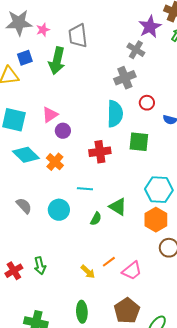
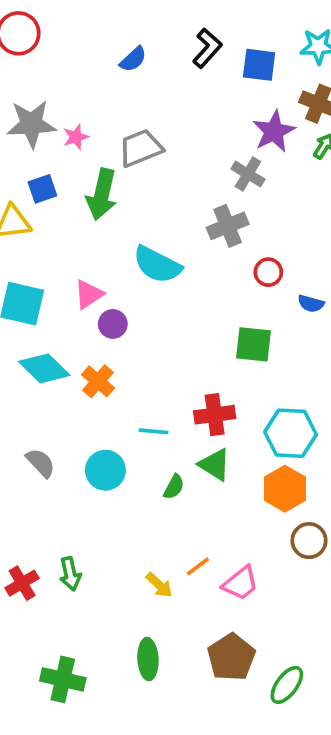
gray trapezoid: (78, 36) -> (141, 148), turned 75
cyan semicircle: (115, 114) -> (157, 265), moved, turned 116
red cross: (100, 152) -> (215, 415), moved

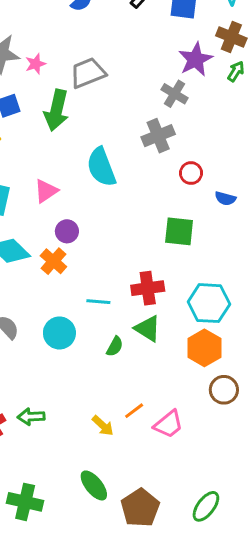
cyan semicircle: (157, 265) -> (101, 167), turned 42
purple circle: (113, 324) -> (67, 231), moved
green arrow: (70, 574) -> (31, 417), turned 100
brown pentagon: (231, 657) -> (140, 508), moved
green ellipse: (148, 659) -> (94, 485), turned -36

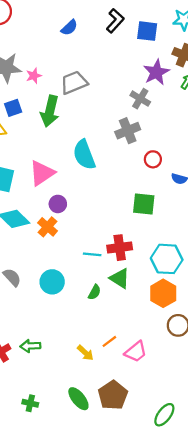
pink triangle: (46, 191) -> (42, 173), size x1.4
cyan line: (98, 302) -> (92, 254), moved
green cross: (25, 502) -> (30, 403), moved, size x0.6
brown pentagon: (140, 508) -> (113, 395), moved

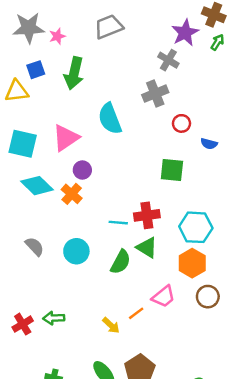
gray trapezoid: (74, 83) -> (109, 27), moved
green semicircle: (94, 292) -> (121, 262), size x1.5
pink trapezoid: (136, 352) -> (164, 297), moved

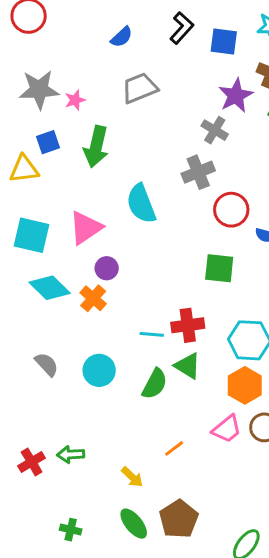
red circle: (181, 123) -> (231, 210), size x1.5
pink trapezoid: (164, 297) -> (227, 429), moved
yellow arrow: (111, 325) -> (132, 477), moved

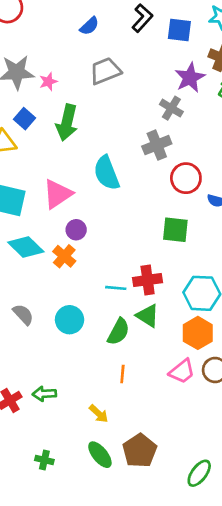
blue square: (48, 142) -> (25, 119), turned -30
orange line: (174, 448) -> (122, 374), moved, turned -48

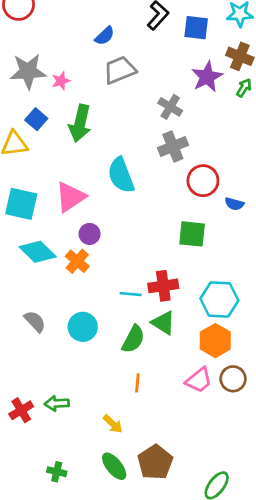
blue semicircle: (89, 26) -> (105, 36), moved
gray cross: (171, 108) -> (170, 107), moved

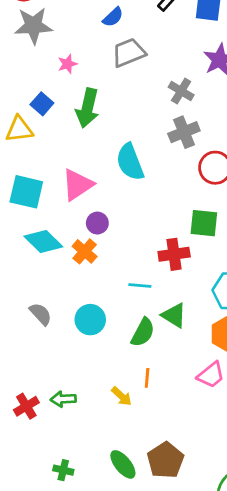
gray star: (28, 71) -> (33, 26), moved
red cross: (163, 286) -> (174, 254), moved
yellow arrow: (113, 424) -> (121, 396), moved

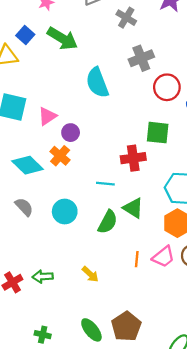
gray cross: (181, 91) -> (126, 18), moved
green arrow: (87, 108) -> (62, 39), turned -72
pink triangle: (77, 185) -> (47, 116), moved, size x0.7
cyan diamond: (43, 241) -> (28, 165), moved
orange line: (147, 378) -> (137, 259), moved

